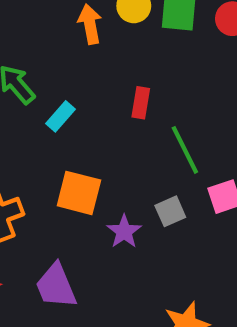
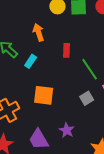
orange arrow: (90, 24) -> (39, 32), moved
purple star: (124, 232) -> (67, 130), moved

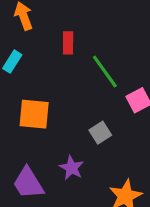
gray square: (87, 98) -> (100, 133), moved

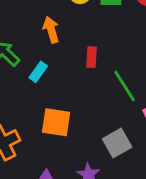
gray square: (100, 133) -> (117, 143), size x1.4

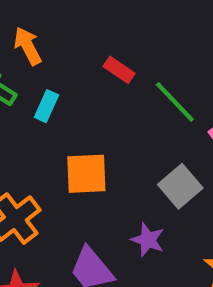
orange arrow: (51, 30) -> (28, 46), moved
red rectangle: (92, 57) -> (119, 70), turned -48

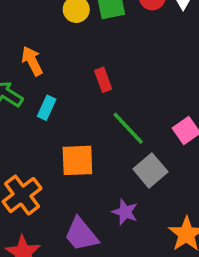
red rectangle: (119, 70) -> (103, 80), turned 35
green line: (175, 102) -> (128, 128), moved

